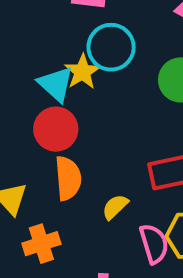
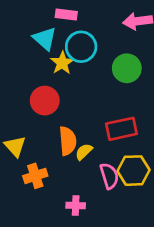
cyan triangle: (56, 84) -> (45, 39), moved
orange semicircle: (68, 178) -> (68, 141), moved

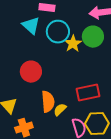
yellow star: (62, 63) -> (73, 44), moved
green circle: (127, 68) -> (93, 37), moved

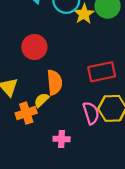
yellow semicircle: (60, 110) -> (42, 100), moved

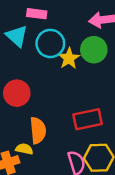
yellow semicircle: (42, 100) -> (24, 149), turned 56

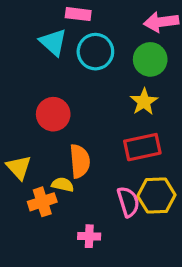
yellow star: (69, 58) -> (144, 102), moved

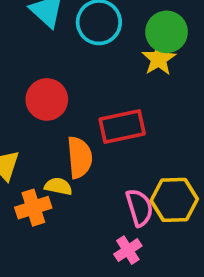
yellow star: (144, 102) -> (159, 59), moved
red rectangle: (142, 147) -> (122, 126), moved
pink cross: (89, 236) -> (128, 250), moved, turned -35

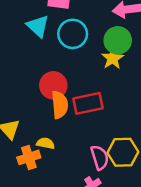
red circle: (47, 99) -> (53, 85), moved
orange semicircle: (80, 157) -> (60, 105), moved

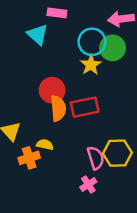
cyan circle: (73, 34) -> (92, 42), moved
yellow star: (113, 58) -> (91, 65), moved

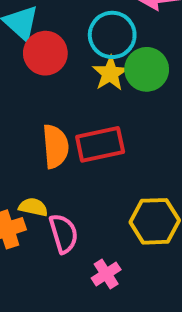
green circle: (113, 48) -> (147, 69), moved
red circle: (52, 90) -> (45, 53), moved
pink semicircle: (96, 158) -> (64, 233), moved

